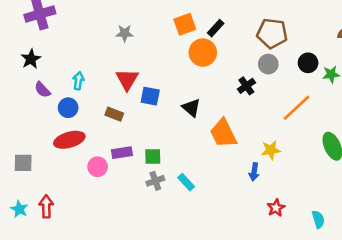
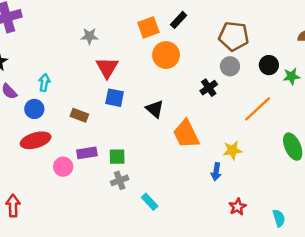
black rectangle: (216, 28) -> (179, 20), moved
red triangle: (127, 79) -> (107, 68), moved
cyan rectangle: (186, 182) -> (150, 202), moved

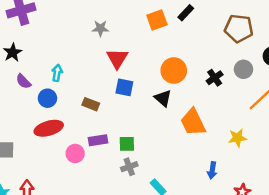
orange circle: (166, 55) -> (174, 71), moved
gray circle: (230, 66) -> (243, 69), moved
blue arrow: (216, 172) -> (212, 170), moved

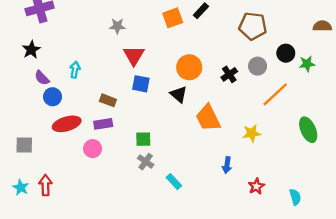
blue circle: (47, 98) -> (53, 97), moved
purple rectangle: (98, 140) -> (103, 124), moved
gray cross: (129, 167) -> (146, 162), turned -35

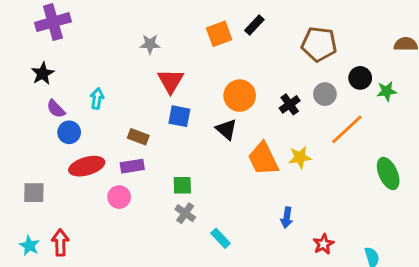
yellow star: (252, 133) -> (300, 157), moved

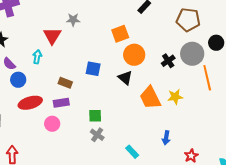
orange square: (219, 34) -> (120, 34), moved
red triangle: (171, 81) -> (52, 36), moved
gray circle: (325, 94) -> (192, 54), size x1.5
orange line: (347, 129) -> (207, 78), turned -60
cyan rectangle: (221, 238) -> (132, 152), moved

